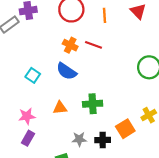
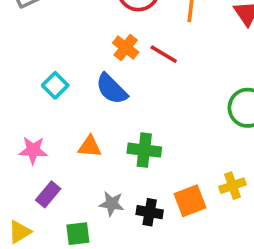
purple rectangle: (28, 138) -> (48, 194), moved

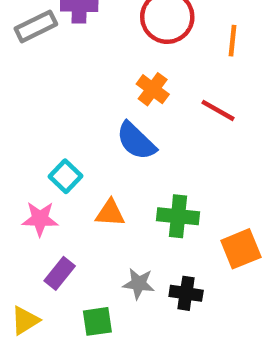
red line: (164, 54) -> (218, 110), moved
cyan square: (55, 85) -> (65, 176), moved
orange square: (190, 201) -> (241, 249), moved

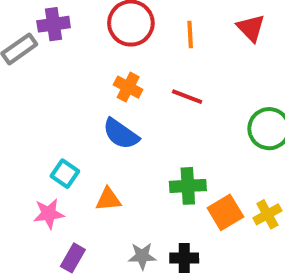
green cross: (178, 216) -> (188, 186), moved

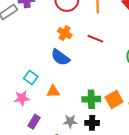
green cross: (188, 186) -> (91, 99), moved

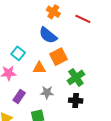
green cross: (91, 99) -> (76, 77), turned -36
orange square: (114, 100) -> (58, 57), moved
gray star: (70, 121) -> (47, 92), moved

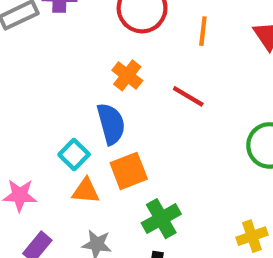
blue semicircle: (48, 35) -> (111, 124), turned -150
cyan square: (18, 53) -> (74, 154), moved

